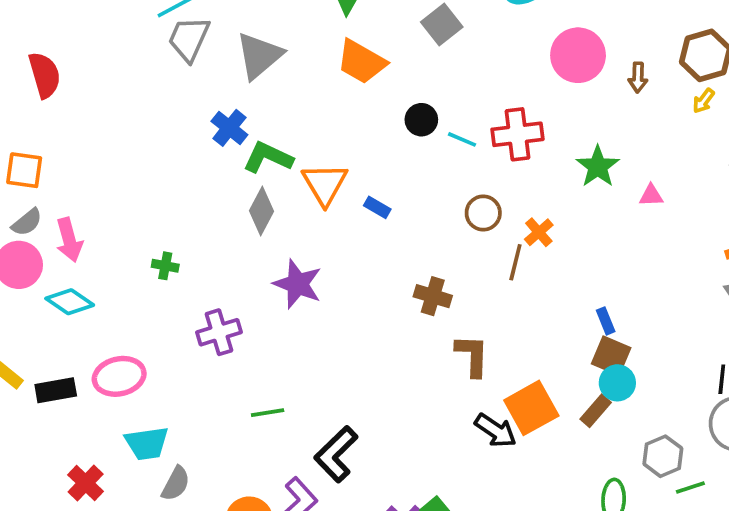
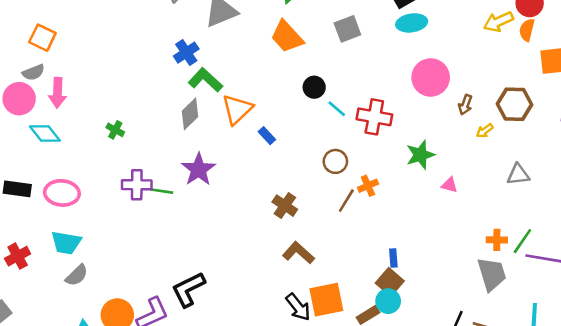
yellow arrow: (703, 101) -> (485, 131), moved
brown L-shape: (472, 355) -> (298, 253), turned -68
green line: (268, 413) -> (162, 191), moved

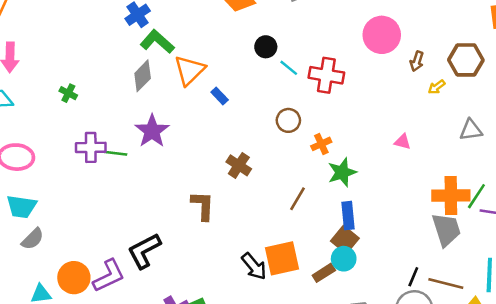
green star: (420, 155) -> (342, 172), moved
brown line: (346, 201) -> (297, 199), moved
orange cross: (497, 240) -> (451, 195), size x1.8
brown L-shape: (298, 253) -> (203, 206), moved, turned 52
blue rectangle: (393, 258) -> (348, 216), size x1.5

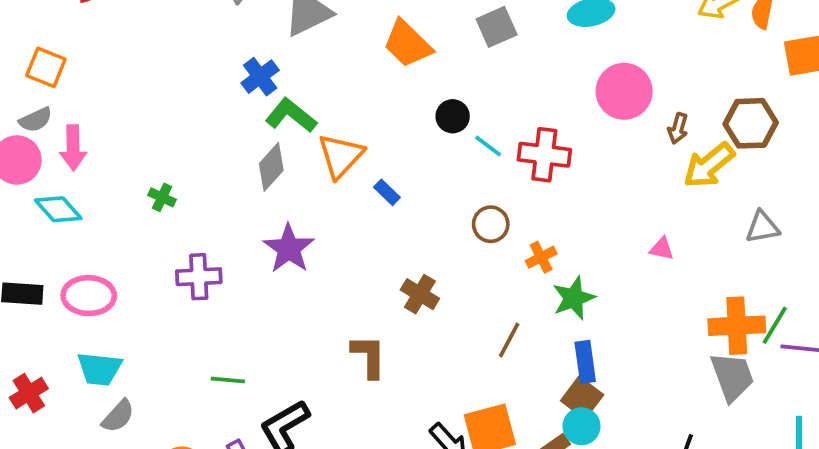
yellow arrow: (437, 87) -> (709, 165), size x2.0
green line: (116, 153) -> (228, 380), moved

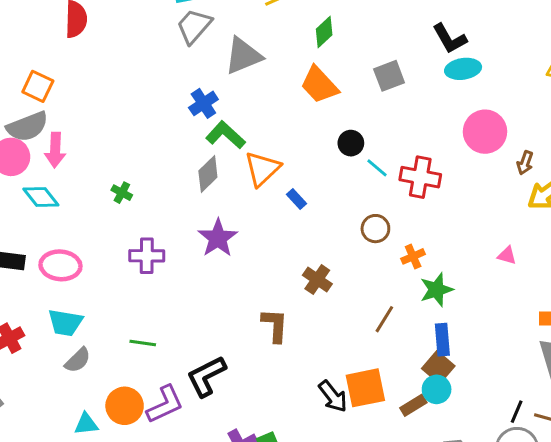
gray semicircle: (36, 120) -> (27, 127), size x1.6
green line: (228, 380) -> (143, 343), moved

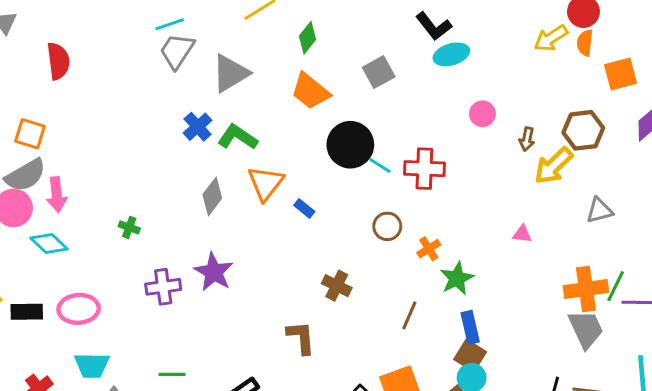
pink circle: (485, 132) -> (482, 114), size x0.6
green L-shape: (226, 135) -> (238, 137), moved
black circle: (351, 143) -> (350, 145), size x1.8
purple star: (218, 238) -> (214, 272), moved

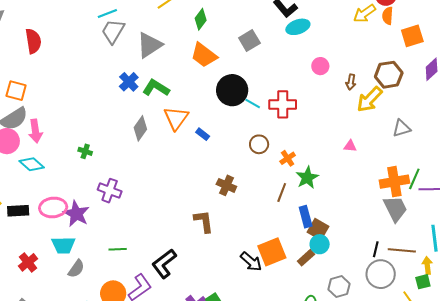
purple star: (214, 272) -> (76, 214), moved
purple cross: (163, 287) -> (110, 191), turned 30
brown line: (409, 315) -> (282, 193), moved
blue rectangle: (470, 327) -> (306, 217), moved

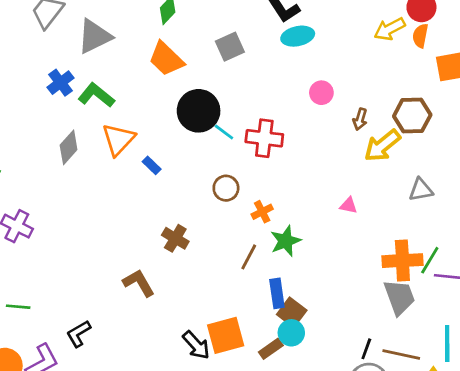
brown L-shape: (204, 221) -> (139, 283), turned -30
black L-shape: (164, 264) -> (79, 334), size x0.7

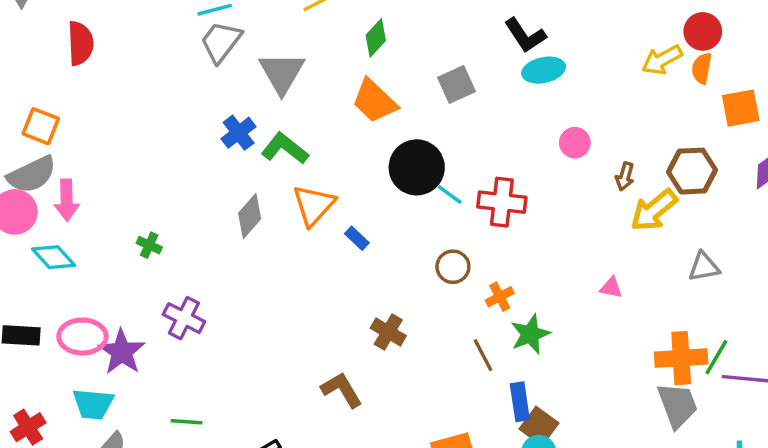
gray triangle: (94, 36) -> (282, 73), turned -33
brown line: (249, 257) -> (483, 355), turned -55

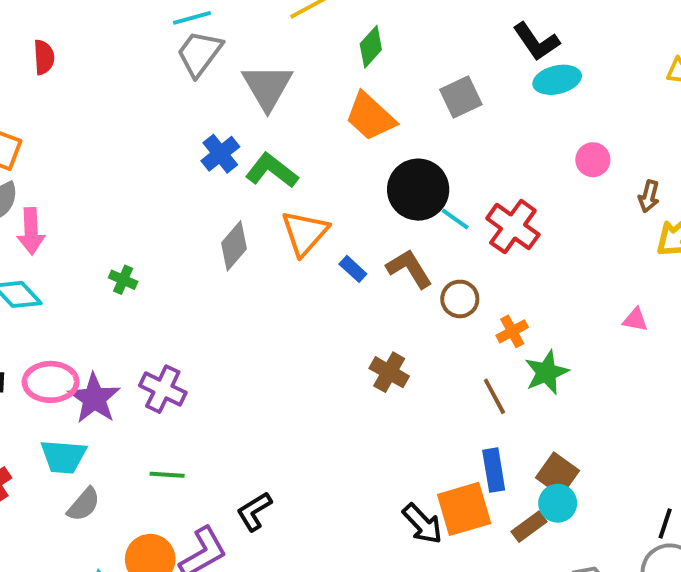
red semicircle: (80, 43) -> (44, 57), size x0.7
red cross: (502, 202) -> (513, 227), turned 30
purple cross: (184, 318) -> (163, 389), moved
brown L-shape: (342, 390) -> (409, 269), moved
blue rectangle: (520, 402) -> (494, 470), moved

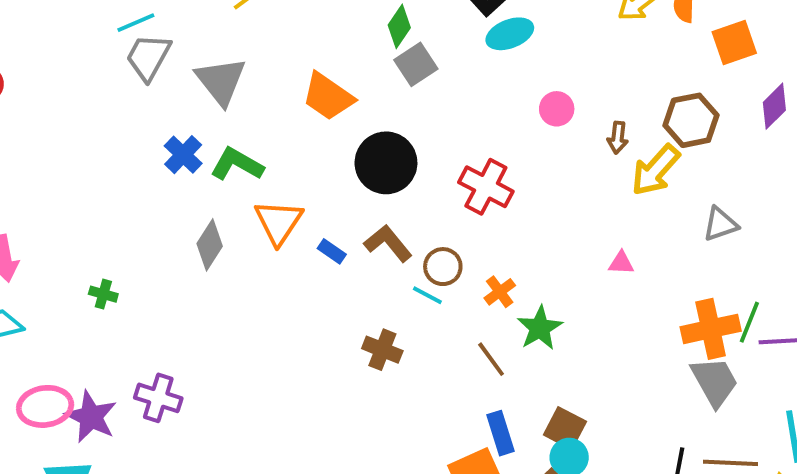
green diamond: (371, 47) -> (399, 26), moved
cyan line: (455, 219) -> (427, 295), moved

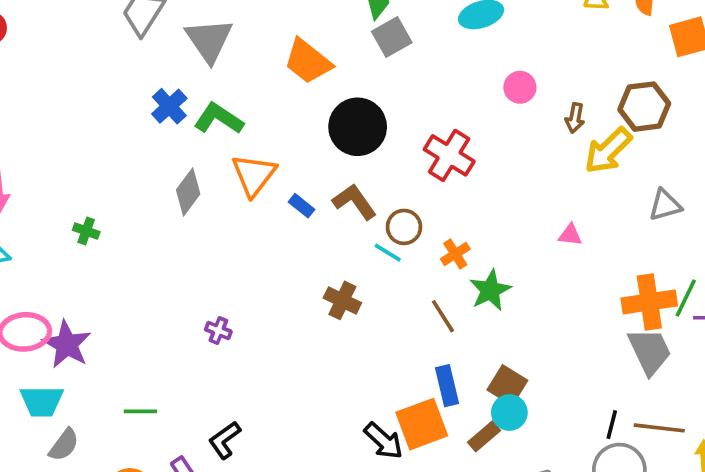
purple cross: (158, 398) -> (218, 331), moved, size x0.6

